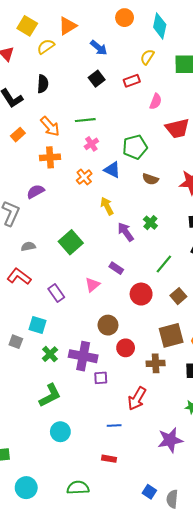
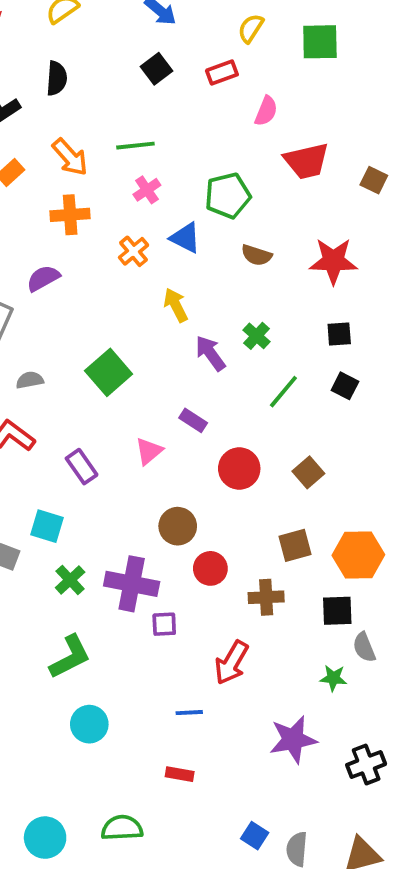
green line: (164, 264) -> (283, 392), moved
brown square: (171, 335) -> (295, 545), size x0.7
cyan circle: (26, 488) -> (45, 838), moved

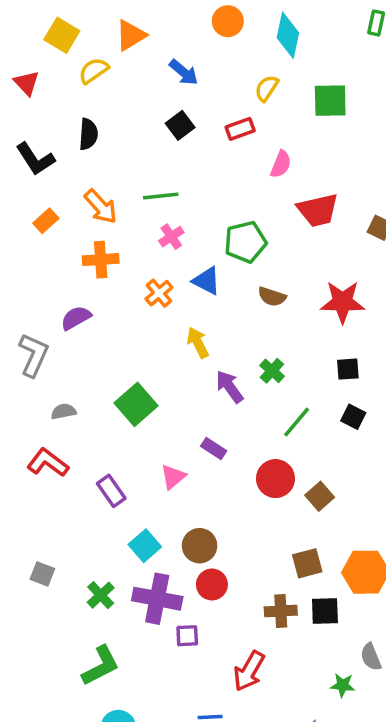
red circle: (239, 469) -> (275, 479), moved
cyan square: (47, 526) -> (145, 546), moved, turned 32
red circle: (210, 568) -> (212, 585), moved
black square: (337, 611) -> (325, 611), moved

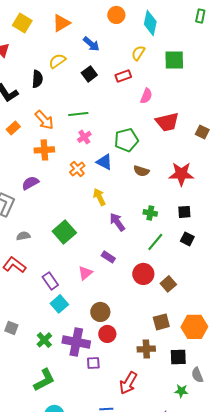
yellow semicircle: (94, 71) -> (57, 61), moved
green cross: (272, 371) -> (150, 213), moved, turned -32
cyan square: (145, 546) -> (59, 304), moved
black square: (325, 611) -> (178, 357), moved

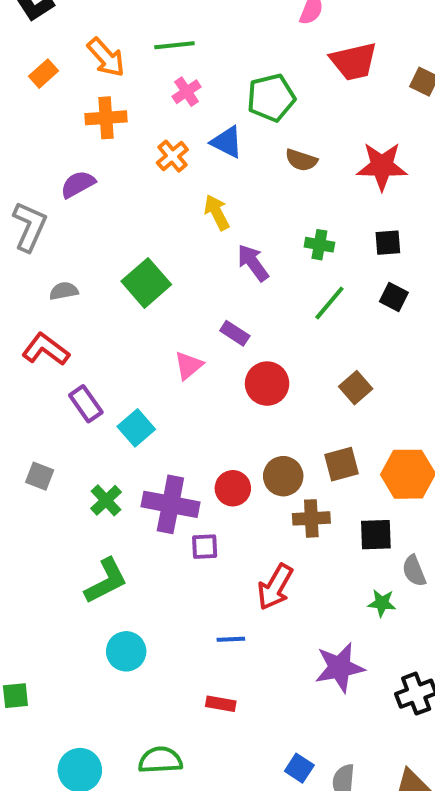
red circle: (143, 274) -> (267, 384), moved
purple rectangle: (50, 281) -> (86, 404), moved
brown circle: (100, 312) -> (283, 476), moved

